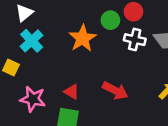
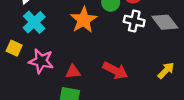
red triangle: (72, 92) -> (73, 72), turned -35
pink star: (33, 99) -> (41, 61), moved

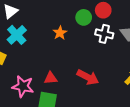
orange star: (84, 20) -> (60, 33), size x0.6
pink star: (41, 61) -> (23, 86), moved

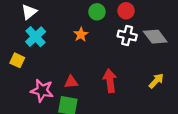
green circle: (84, 17) -> (97, 12), moved
red arrow: (88, 77) -> (110, 81), turned -125

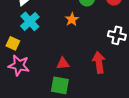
white cross: (127, 36) -> (117, 35), moved
pink star: (42, 90) -> (19, 65), moved

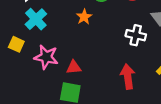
red arrow: (99, 62) -> (128, 77), moved
pink star: (19, 65) -> (46, 57), moved

